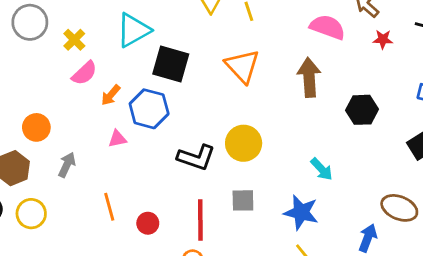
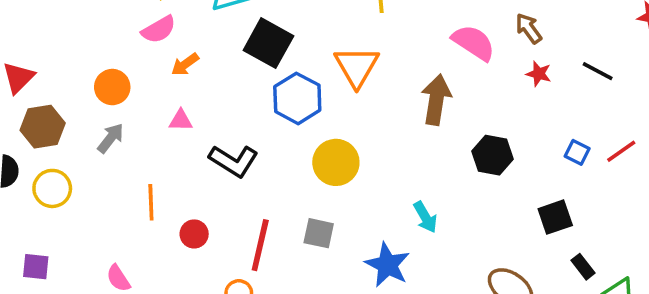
blue hexagon: (149, 109) -> (297, 98), moved
orange circle: (36, 127) -> (112, 87), moved
black L-shape: (196, 157) -> (234, 161), moved

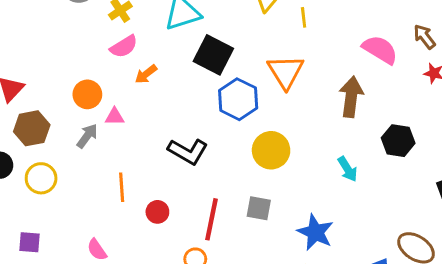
pink triangle: (181, 120) -> (115, 117), moved
cyan arrow: (425, 217) -> (348, 169), moved

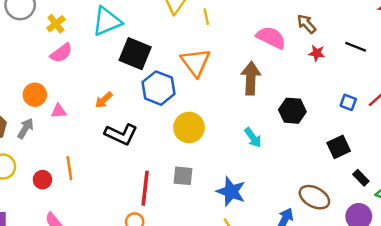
orange arrow: (146, 74) -> (104, 100), moved
gray arrow: (87, 136) -> (26, 128), moved
red circle: (157, 212) -> (42, 180), moved

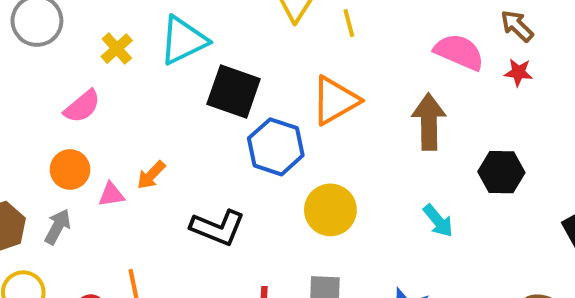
yellow cross: (56, 24) -> (117, 49), moved
pink semicircle: (61, 53) -> (82, 106), moved
red star: (317, 53) -> (518, 72), moved
orange triangle: (195, 62) -> (335, 100), turned 40
orange arrow: (104, 100) -> (151, 175), moved

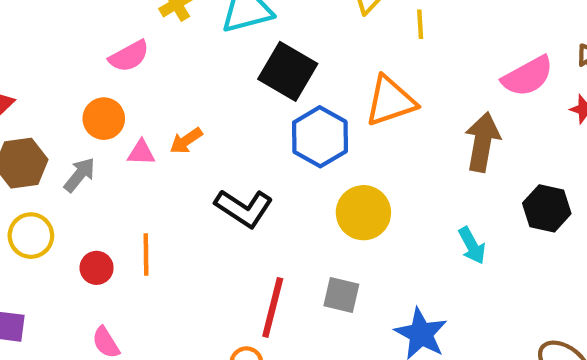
pink semicircle: (459, 52) -> (528, 76), turned 117

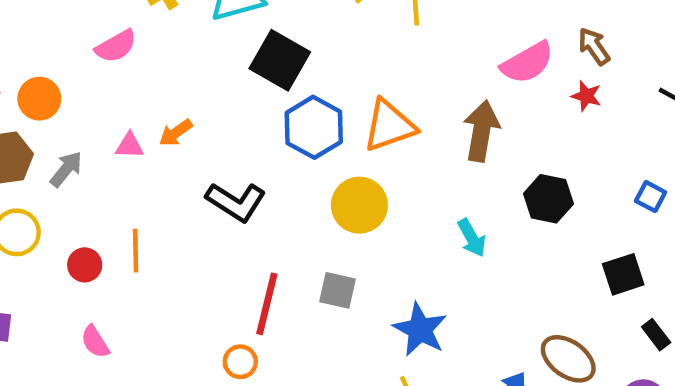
orange triangle: (390, 101) -> (389, 126), moved
orange circle: (104, 119) -> (39, 99), moved

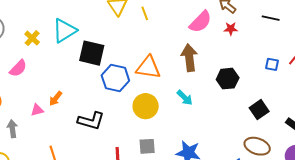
orange triangle: (389, 126) -> (148, 67), turned 44
gray arrow: (66, 169) -> (12, 129), turned -30
cyan arrow: (472, 238) -> (185, 98), moved
black square: (623, 274) -> (259, 110), moved

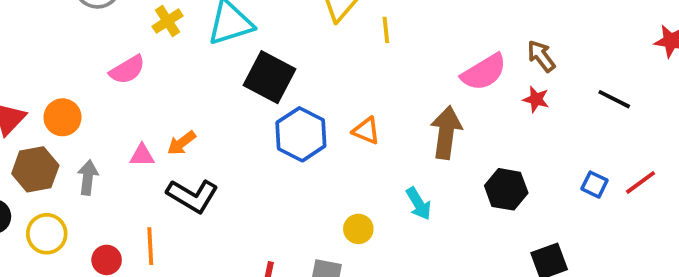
orange triangle: (148, 67) -> (366, 131), size x0.6
yellow circle: (146, 106) -> (358, 229), moved, size x0.6
black L-shape: (91, 121) -> (192, 196), moved

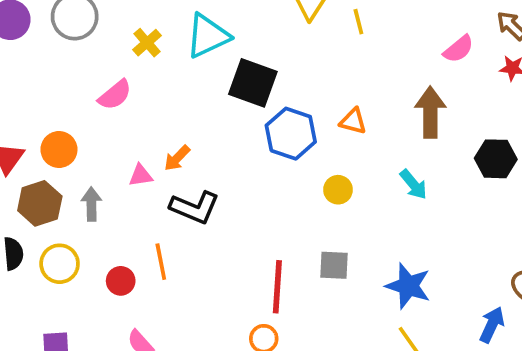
pink semicircle: (484, 72) -> (458, 49), size x0.7
yellow circle: (358, 229) -> (338, 190), moved

